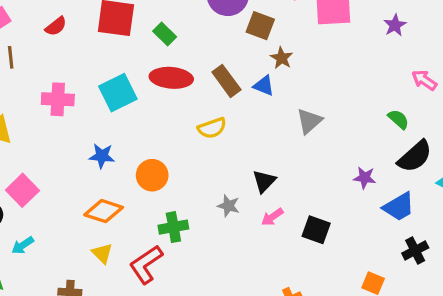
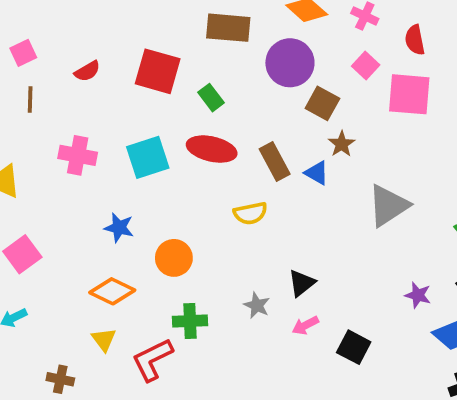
gray triangle: (309, 121) -> (388, 206), moved, size x1.4

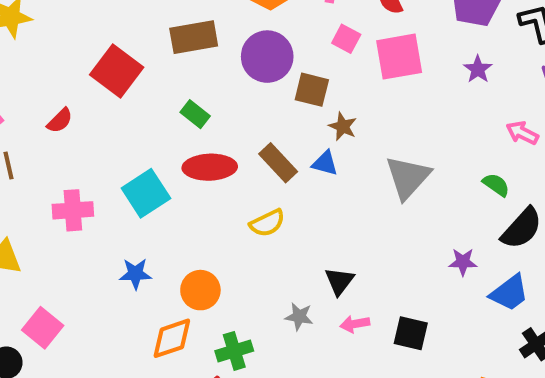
red square: (158, 71) -> (117, 71), moved, turned 36
orange diamond: (112, 291) -> (172, 338), moved, turned -30
pink arrow: (305, 325) -> (355, 324), turned 32

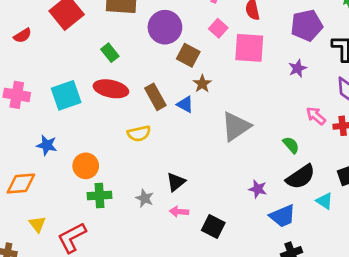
orange diamond: (172, 338) -> (21, 183), moved
green cross: (234, 351) -> (100, 196), moved

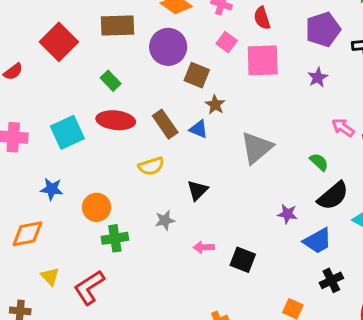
black triangle: (176, 182) -> (197, 190), moved
gray star: (145, 198) -> (165, 220), moved, turned -30

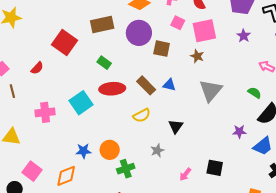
brown star: (215, 105) -> (197, 56), moved
blue star: (52, 189) -> (83, 151), moved
pink arrow: (204, 247) -> (185, 174), moved, turned -40

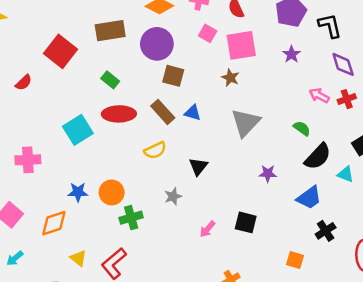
brown square: (162, 49) -> (173, 76), moved
pink cross: (45, 112) -> (28, 160), moved
purple star: (239, 132) -> (268, 173), moved

